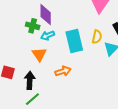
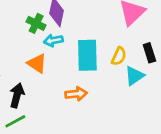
orange triangle: (39, 54) -> (37, 63), turned -35
orange arrow: (63, 71) -> (76, 94), moved

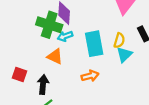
green cross: (36, 23) -> (49, 25), size x1.6
cyan triangle: (134, 76) -> (124, 55), moved

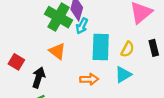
cyan arrow: (65, 36) -> (82, 26), moved, turned -56
cyan triangle: (124, 55) -> (123, 75), moved

